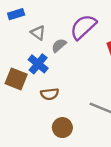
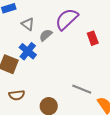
brown semicircle: (50, 94) -> (17, 95), moved

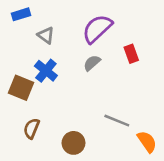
gray semicircle: (46, 35) -> (92, 63), moved
brown semicircle: (17, 95) -> (32, 128), turned 119

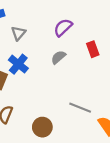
purple semicircle: (97, 29) -> (63, 27), size x0.7
gray triangle: (46, 35) -> (18, 33), turned 35

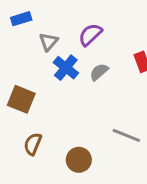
purple semicircle: (63, 27) -> (90, 35), moved
blue cross: (18, 64) -> (66, 68), moved

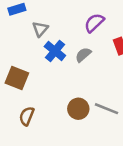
purple semicircle: (90, 35) -> (94, 23), moved
brown circle: (79, 160) -> (78, 109), moved

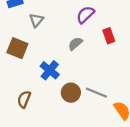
blue cross: (55, 51) -> (50, 70), moved
brown square: (17, 78) -> (17, 48), moved

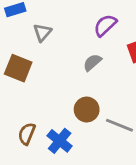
blue cross: (50, 70) -> (60, 141), moved
brown circle: (71, 93) -> (87, 110), moved

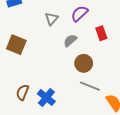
gray triangle: (42, 32) -> (52, 19), moved
brown circle: (87, 110) -> (84, 63), moved

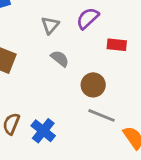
red rectangle: (101, 33) -> (117, 45), turned -64
gray semicircle: (70, 41) -> (60, 59), moved, turned 80

